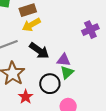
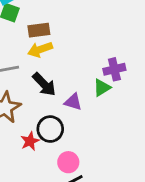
green triangle: (67, 72) -> (102, 88), moved
red star: (26, 97) -> (30, 141), moved

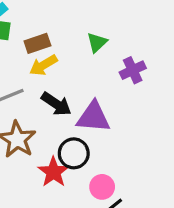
green triangle: (102, 88) -> (97, 42), moved
purple triangle: (73, 102) -> (93, 117), size x1.6
red star: (30, 141) -> (53, 172), size x1.4

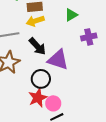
red star: (53, 172) -> (38, 98), moved

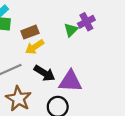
purple cross: (89, 37) -> (86, 22), moved

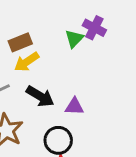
purple cross: (86, 22) -> (94, 28), turned -35
purple triangle: (70, 81) -> (74, 107), size x0.6

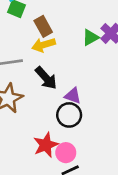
brown rectangle: (20, 42) -> (43, 26), turned 66
black circle: (58, 140) -> (69, 115), moved

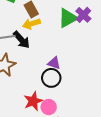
green triangle: (90, 37) -> (68, 18), size x1.5
black arrow: (46, 78) -> (21, 40), moved

